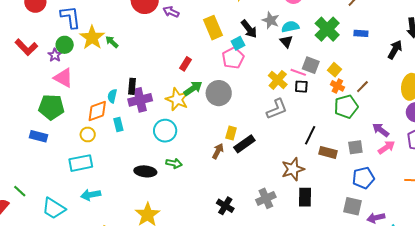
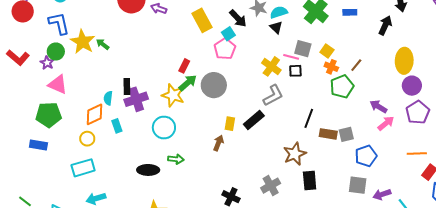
red rectangle: (186, 64) -> (184, 66), moved
black rectangle: (244, 144) -> (254, 120), moved
gray square: (355, 147) -> (346, 134), moved

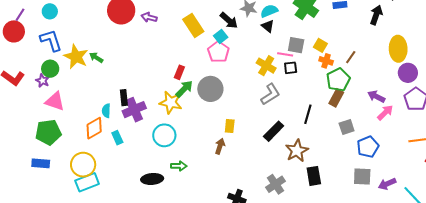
black rectangle: (254, 120) -> (274, 131), moved
brown rectangle: (328, 134) -> (336, 98), moved, turned -66
yellow circle: (87, 139) -> (83, 165), moved, size x1.6

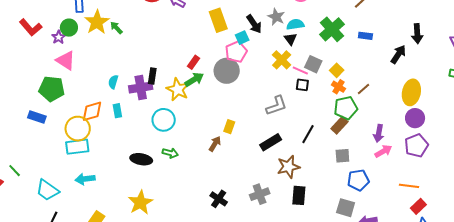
yellow cross: (266, 66) -> (282, 60), moved
gray circle: (210, 89) -> (227, 71), moved
purple arrow: (376, 96) -> (379, 133), turned -120
black rectangle: (124, 98) -> (152, 76), moved
orange diamond: (94, 128) -> (92, 111), moved

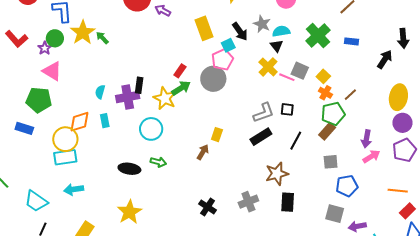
black square: (302, 85) -> (287, 109), moved
black rectangle: (271, 142) -> (261, 137), moved

